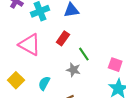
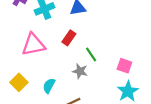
pink triangle: (30, 45) -> (33, 45), turned -40

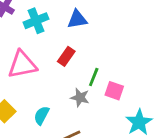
green line: (91, 55) -> (94, 77), turned 56
pink square: (124, 66) -> (114, 91), moved

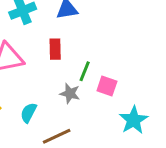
red rectangle: (66, 56) -> (55, 49), turned -36

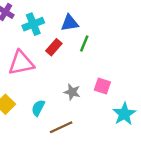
red rectangle: (55, 49) -> (54, 47), moved, turned 42
green line: (85, 71) -> (84, 44), moved

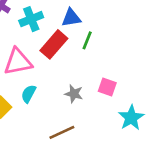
red rectangle: (54, 47) -> (54, 44), size x1.5
cyan semicircle: (38, 108) -> (29, 94), moved

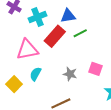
green line: (87, 40) -> (80, 33), turned 40

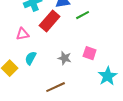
green line: (80, 33) -> (83, 15), moved
pink triangle: (27, 50) -> (23, 34), size x0.6

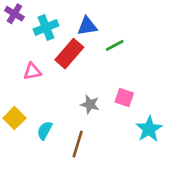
cyan semicircle: (31, 58) -> (45, 130), moved
brown line: (56, 87) -> (78, 144), turned -48

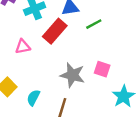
gray star: (90, 104) -> (73, 75), size x1.5

